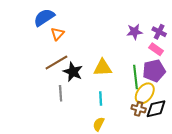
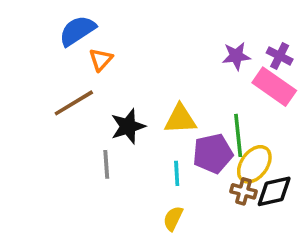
pink rectangle: (156, 49) -> (274, 87), size x1.6
brown line: (56, 63) -> (74, 103), moved
purple pentagon: (154, 71) -> (213, 153), moved
black star: (73, 72) -> (128, 126), turned 30

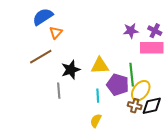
pink rectangle: (274, 87) -> (152, 48), turned -35
purple pentagon: (213, 153) -> (118, 85), turned 30

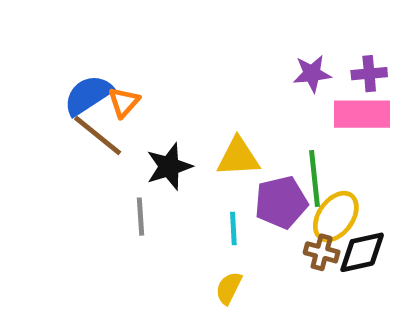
blue semicircle: (43, 17) -> (88, 95), moved
purple cross: (155, 31) -> (369, 74), turned -32
orange triangle: (56, 33) -> (124, 102), moved
brown line: (41, 57) -> (98, 136), turned 70
purple pentagon: (118, 85) -> (281, 202), turned -30

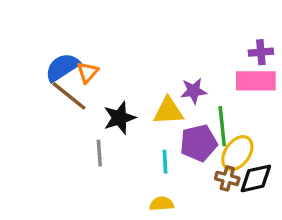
purple star: (312, 74) -> (194, 91), moved
yellow semicircle: (229, 288) -> (162, 204), turned 60

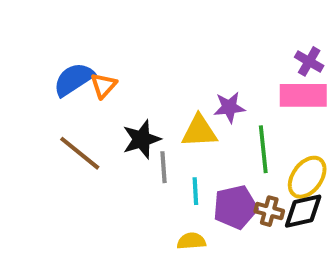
purple cross: (261, 52) -> (309, 61), turned 35
brown line: (69, 96) -> (80, 153), moved
purple pentagon: (199, 143) -> (235, 207), moved
gray line: (99, 153) -> (163, 167), moved
yellow ellipse: (237, 153) -> (307, 177), moved

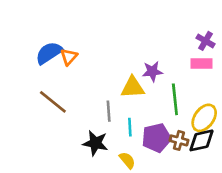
pink rectangle: (303, 95) -> (201, 63), size x0.7
black star: (142, 139) -> (95, 143), moved, turned 30
yellow semicircle: (191, 241) -> (127, 160), turned 54

